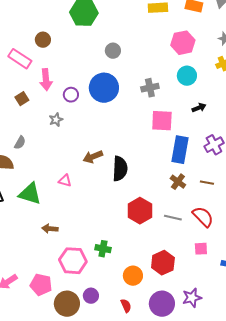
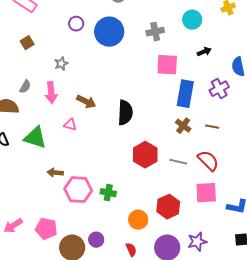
pink arrow: (46, 80) -> (51, 93), moved
purple circle: (71, 95) -> (76, 24), moved
brown arrow: (93, 157) -> (86, 102), moved, turned -132
pink square: (201, 249) -> (206, 193), size x1.6
pink hexagon: (73, 261) -> (78, 190), moved

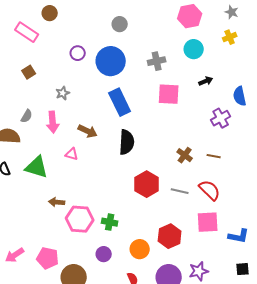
blue rectangle: (185, 94) -> (120, 102), moved, turned -36
purple circle: (96, 240) -> (104, 254), moved

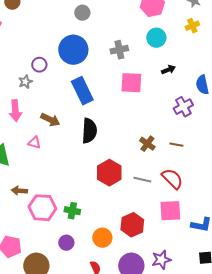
purple circle: (78, 53) -> (39, 65), moved

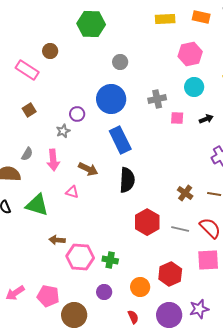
pink square: (131, 83) -> (177, 118), moved, size x0.6

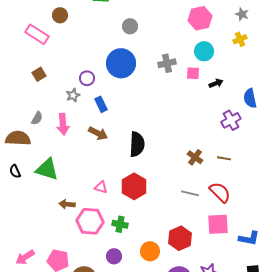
pink square: (177, 118) -> (193, 73), moved
blue rectangle: (120, 140) -> (101, 104), moved, size x0.6
pink triangle: (72, 192) -> (101, 187), moved
red hexagon: (147, 222) -> (134, 186), moved

